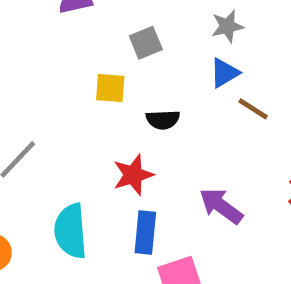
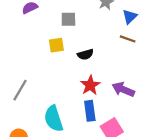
gray square: (146, 43) -> (68, 19), turned 35
blue triangle: (224, 73) -> (130, 17), moved
red star: (133, 175) -> (90, 85), moved

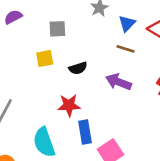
red star: (90, 85) -> (69, 105), moved, turned 30
purple arrow: (123, 89) -> (119, 82), moved

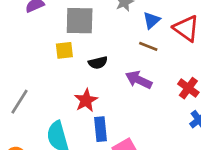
gray square: (57, 29) -> (80, 21), size x1.6
red star: (69, 105) -> (86, 100), turned -30

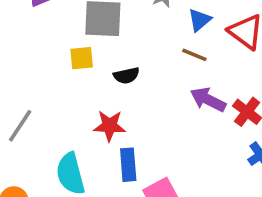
purple arrow: (139, 80) -> (208, 100), moved
red star: (86, 100) -> (109, 126), turned 30

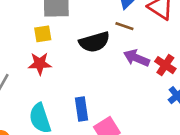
black semicircle: (126, 75) -> (94, 42), moved, size x1.6
red star: (109, 126) -> (40, 64), moved

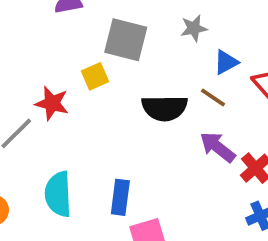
yellow square: (43, 34) -> (95, 76), turned -30
red star: (40, 64) -> (52, 103), moved

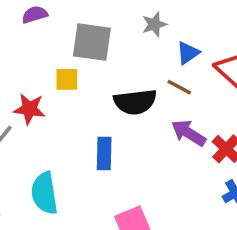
yellow square: (95, 76) -> (67, 79), turned 30
blue rectangle: (120, 197) -> (104, 153), moved

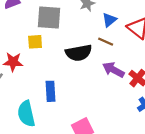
blue rectangle: (104, 153) -> (50, 91), moved

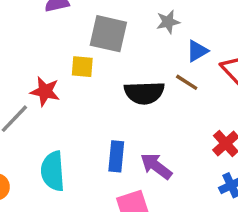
purple arrow: (113, 70) -> (156, 166), moved
blue rectangle: (50, 91) -> (116, 156), moved

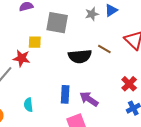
blue triangle: (197, 51) -> (111, 10), moved
yellow square: (82, 67) -> (35, 42), moved
cyan semicircle: (53, 171) -> (28, 105), size x0.6

